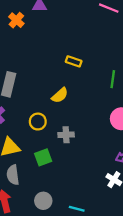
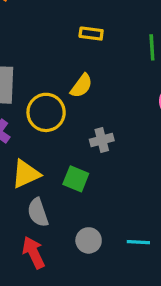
yellow circle: (38, 122) -> (46, 112), moved, size x1.5
green square: (43, 157) -> (76, 179), turned -36

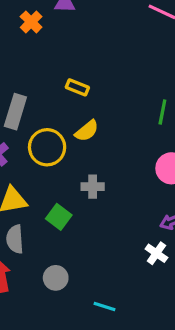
yellow rectangle: (91, 34) -> (77, 87), moved
cyan line: (138, 242) -> (105, 307), moved

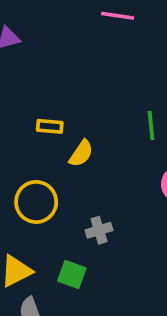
yellow semicircle: (87, 131) -> (81, 153), moved

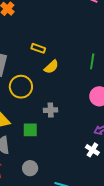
green square: (72, 274) -> (30, 130), turned -35

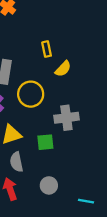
yellow rectangle: (38, 48) -> (47, 49), turned 64
gray cross: (51, 110) -> (66, 118), size x1.5

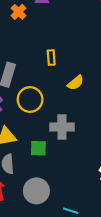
yellow semicircle: (63, 69) -> (76, 83), moved
gray circle: (49, 185) -> (36, 191), size x1.5

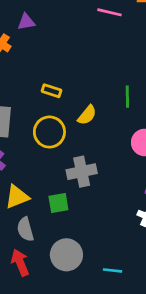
yellow rectangle: (51, 58) -> (52, 91), turned -56
yellow circle: (30, 100) -> (49, 132), moved

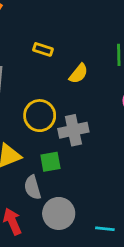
yellow circle: (49, 132) -> (40, 116), moved
gray semicircle: (25, 229) -> (33, 187), moved

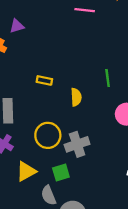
yellow semicircle: (79, 74) -> (76, 97), turned -36

